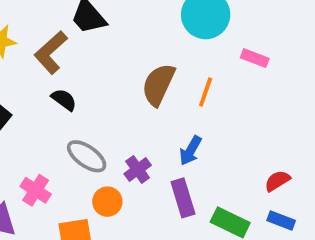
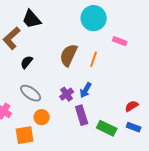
black semicircle: (64, 100) -> (27, 62), moved, turned -88
purple cross: (138, 169) -> (67, 94), moved

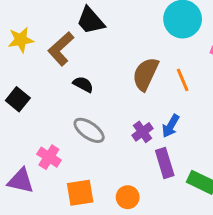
orange line: (94, 59) -> (183, 80), turned -42
black semicircle: (27, 62) -> (83, 84), turned 80
orange circle: (42, 117) -> (128, 197), moved

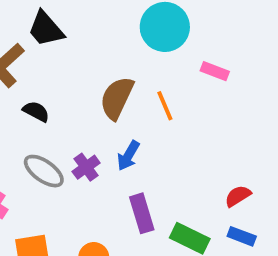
blue arrow: (171, 126) -> (128, 156), moved
purple cross: (142, 132) -> (86, 167), moved

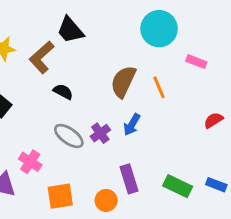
red semicircle: (238, 196) -> (213, 120), moved
purple rectangle: (142, 213) -> (129, 179), moved

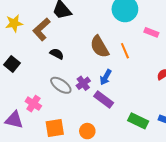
brown semicircle: (123, 82) -> (100, 47), turned -55
purple rectangle: (129, 179) -> (104, 100), moved, turned -36

